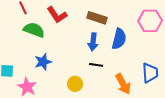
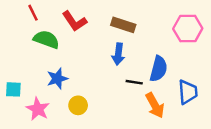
blue semicircle: (119, 39) -> (159, 69), moved
black line: (96, 65) -> (134, 82), moved
yellow circle: (75, 84) -> (78, 105), moved

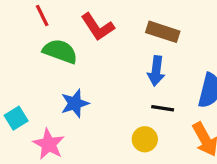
black line: (134, 82) -> (163, 108), moved
cyan square: (13, 89) -> (16, 118), turned -35
yellow circle: (78, 105) -> (145, 139), moved

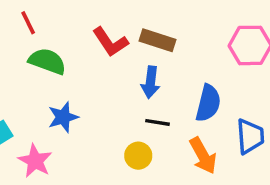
red L-shape: (98, 27) -> (110, 42), moved

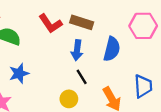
blue semicircle: (208, 103) -> (112, 49), moved
black line: (157, 122) -> (82, 77), turned 49

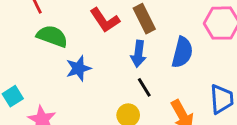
brown rectangle: (82, 22) -> (144, 19), turned 45
blue star: (19, 73) -> (78, 68), moved

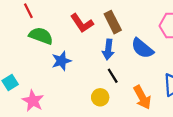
blue semicircle: (182, 52) -> (142, 48), turned 115

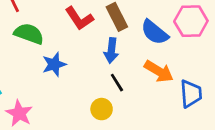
blue semicircle: (142, 48) -> (155, 32), moved
orange arrow: (142, 97) -> (159, 71), moved, turned -30

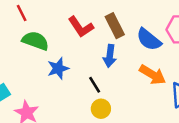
black line: (117, 83) -> (95, 85), moved

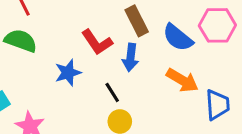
red L-shape: (81, 27) -> (97, 42), moved
green semicircle: (35, 41) -> (21, 41), moved

